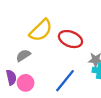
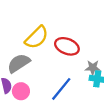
gray semicircle: (23, 55) -> (19, 63), size x1.5

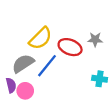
gray star: (93, 68) -> (95, 39), moved
blue line: (61, 89) -> (47, 66), moved

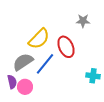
gray star: (95, 39) -> (83, 21), moved
red ellipse: (70, 47) -> (66, 47), turned 45

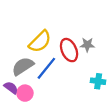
gray star: (83, 21) -> (87, 45), moved
purple semicircle: (12, 82) -> (11, 88), turned -40

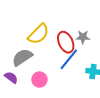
blue line: (46, 68) -> (69, 59), moved
pink circle: (25, 93) -> (39, 79), moved

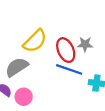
blue line: (69, 59) -> (69, 69), turned 70
pink circle: (39, 79) -> (24, 97), moved

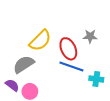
gray star: (85, 44) -> (90, 36), moved

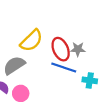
gray star: (90, 36) -> (78, 49), moved

